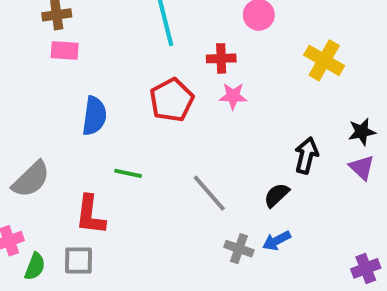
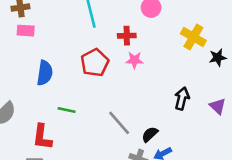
black star: (362, 132) -> (218, 58), moved
black semicircle: (277, 195) -> (150, 134), moved

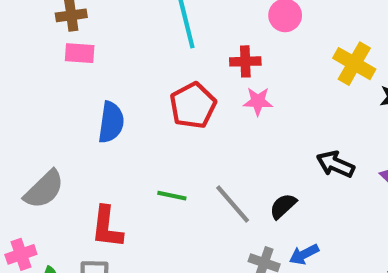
black arrow: (182, 99) -> (335, 164), turned -80
green line: (67, 110) -> (172, 196), moved
black semicircle: (150, 134) -> (283, 206), moved

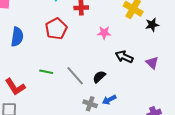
pink star: (258, 101) -> (104, 33), moved
red L-shape: (107, 227) -> (15, 87), turned -40

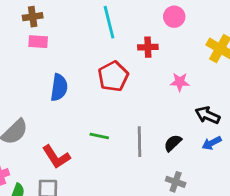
gray line: (75, 76) -> (139, 142), turned 40
blue arrow: (109, 100) -> (212, 143), moved
gray cross: (90, 104) -> (176, 182), moved

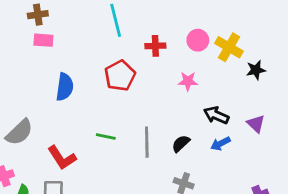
pink circle: (174, 17) -> (198, 40), moved

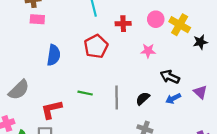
purple triangle: (256, 124) -> (200, 92), moved
red L-shape: (62, 158) -> (51, 109), turned 110

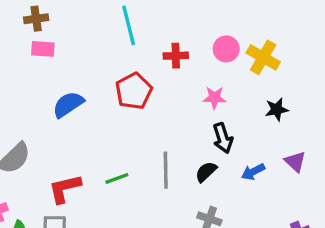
black star: (200, 42) -> (277, 109), moved
blue semicircle: (54, 55) -> (68, 104), turned -132
black arrow: (170, 77) -> (223, 138), moved, turned -132
green line: (85, 93) -> (117, 178), moved, turned -32

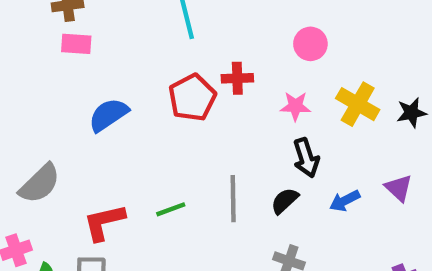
red cross: (176, 56) -> (237, 78), moved
yellow cross: (263, 57) -> (358, 104), moved
black star: (277, 109) -> (411, 113), moved

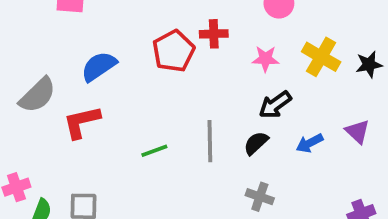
black arrow: (306, 158) -> (275, 105), turned 72
gray semicircle: (40, 184) -> (37, 95), moved
red L-shape: (104, 222) -> (82, 122), moved

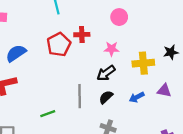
yellow cross: (321, 57) -> (143, 63), moved, turned -35
black arrow: (275, 105) -> (106, 73), moved
purple triangle: (357, 132) -> (164, 91), turned -32
green line: (154, 151) -> (48, 114), moved

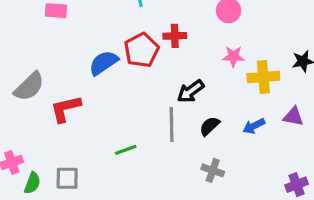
pink star: (111, 49) -> (233, 56), moved
blue semicircle: (16, 53) -> (104, 63), moved
black arrow: (106, 73) -> (191, 91), moved

